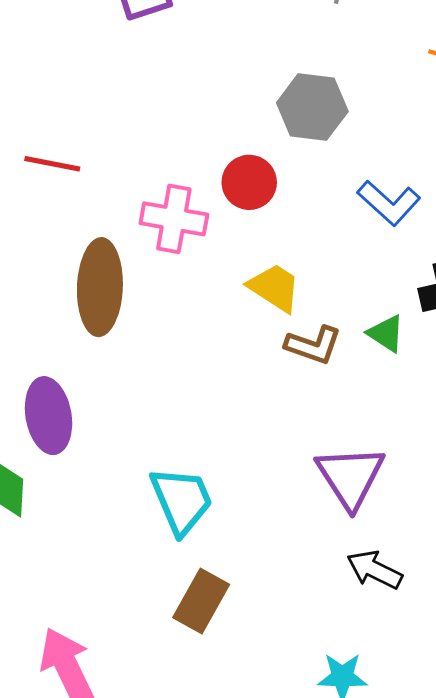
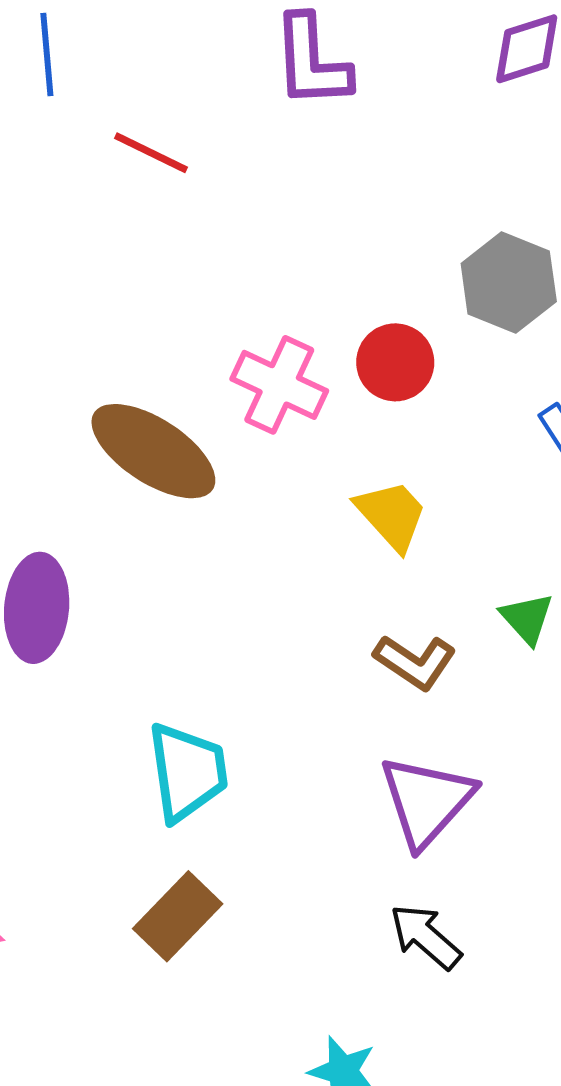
red line: (52, 164) -> (151, 153), moved
brown ellipse: (100, 287) -> (153, 451), turned -74
brown L-shape: (313, 345) -> (415, 662), moved

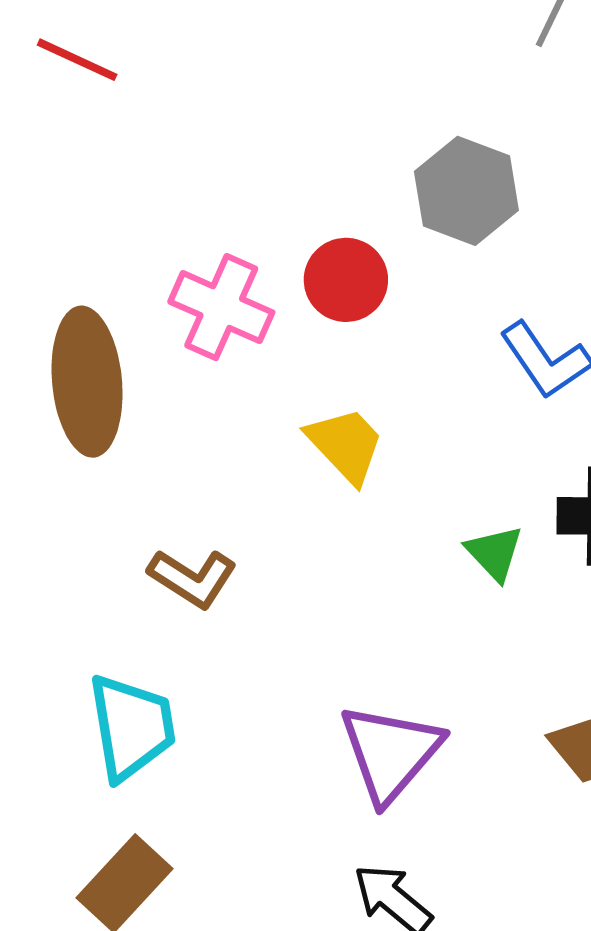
brown ellipse: (153, 451) -> (87, 382), turned 53
brown L-shape: (415, 662) -> (192, 578), moved

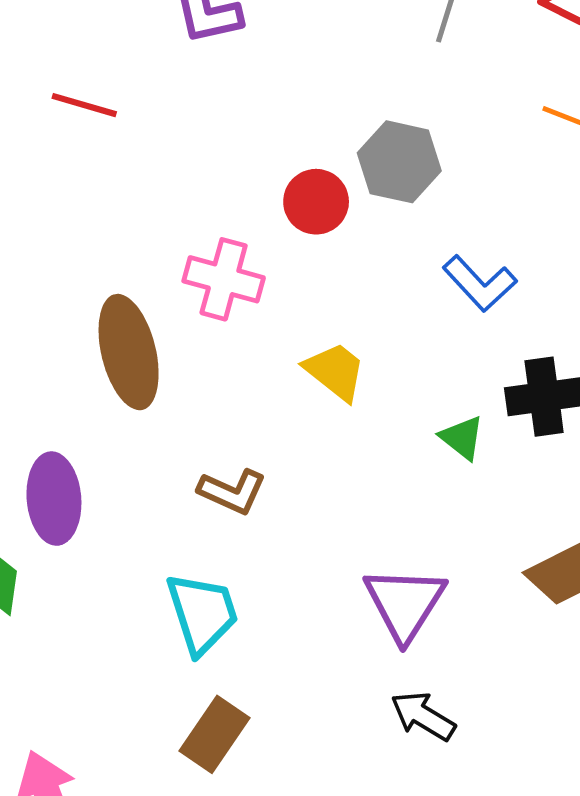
red circle: (346, 280) -> (316, 202), moved

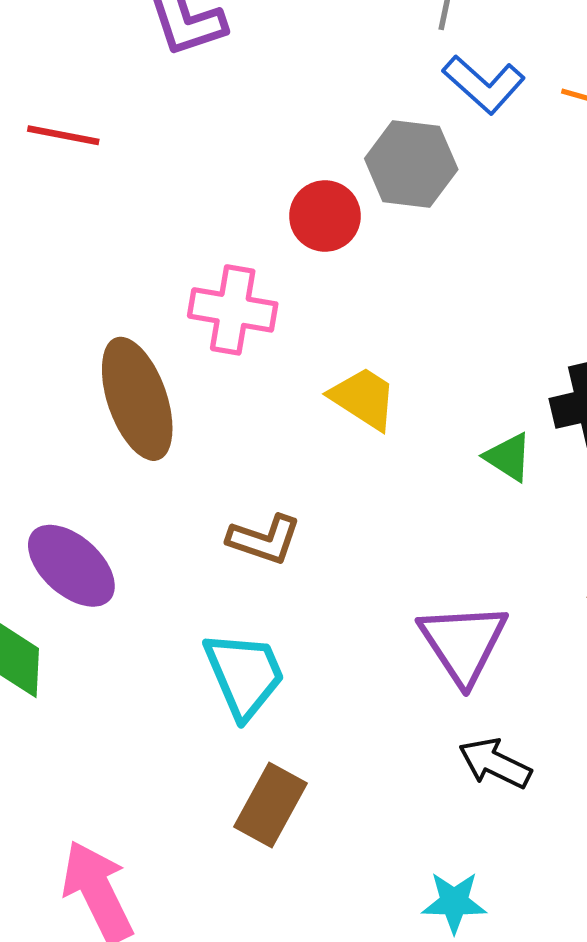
blue L-shape: (480, 283) -> (484, 84), moved
purple ellipse: (54, 499) -> (71, 566), turned -38

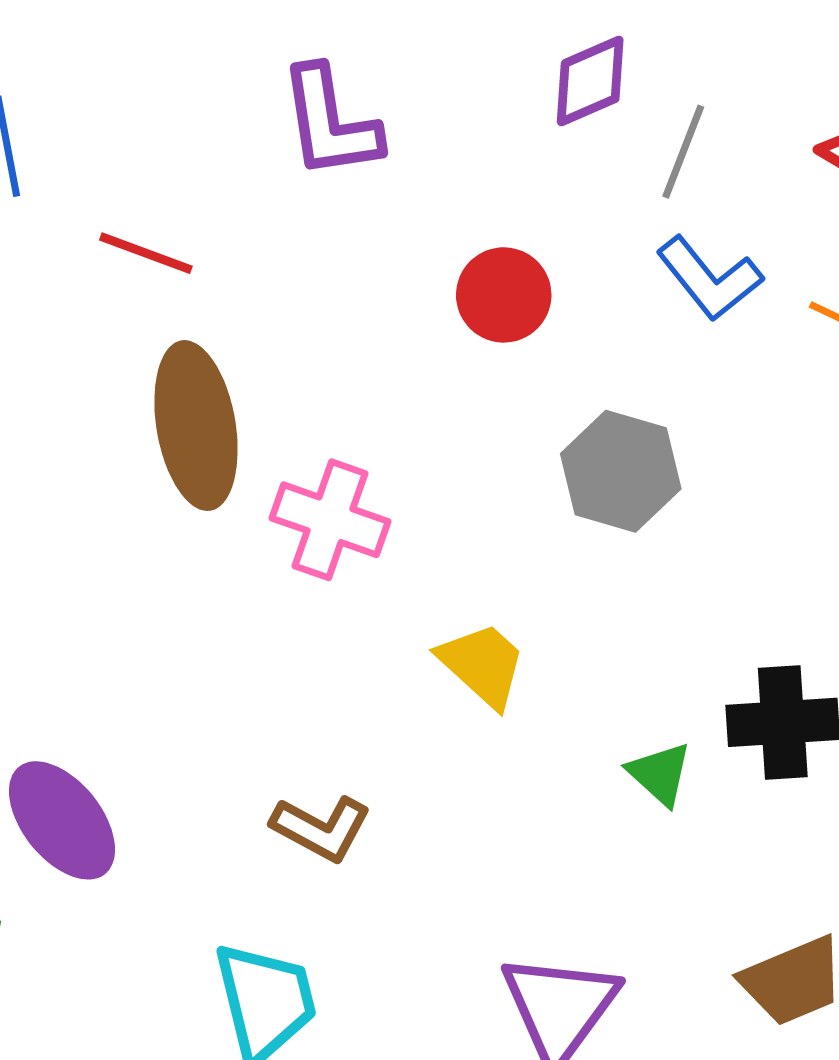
gray hexagon: (411, 164) -> (621, 471), moved
red circle: (325, 216) -> (504, 295), moved
brown ellipse: (137, 399) -> (196, 426), moved

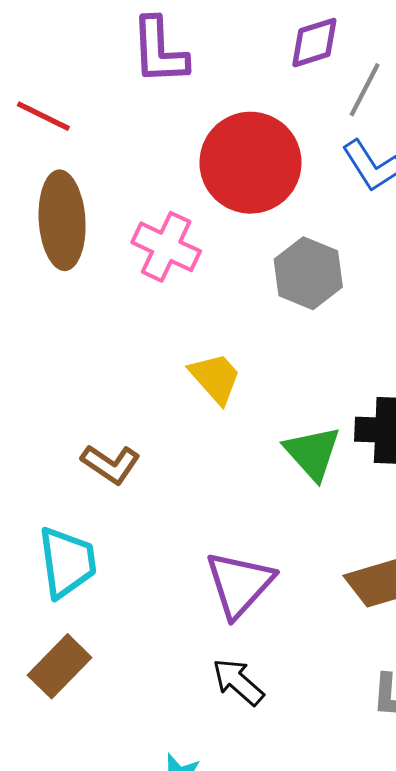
red circle: (504, 295) -> (250, 163), size x1.8
pink cross: (330, 520) -> (166, 247), moved
green triangle: (660, 774) -> (312, 453), size x1.5

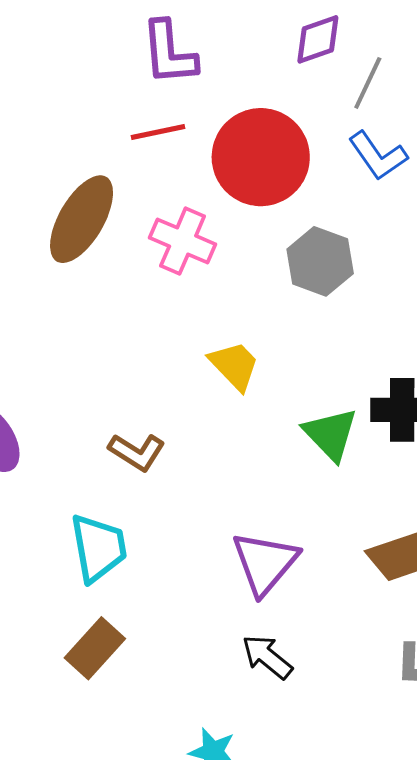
red line: (43, 116) -> (158, 132), moved, turned -36
brown ellipse: (62, 220) -> (82, 219), turned 36

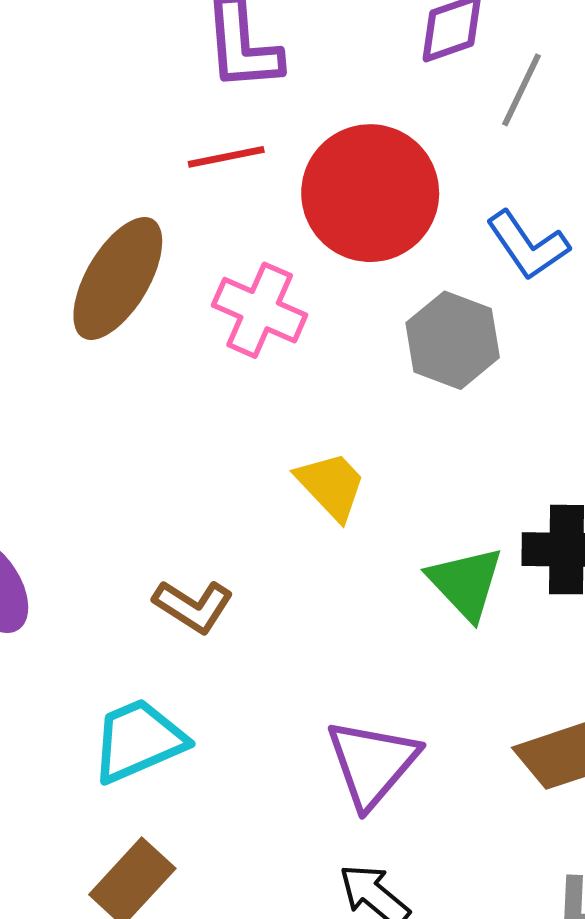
blue L-shape: (378, 156) -> (528, 245), moved
cyan trapezoid: (98, 548) -> (138, 741), turned -104

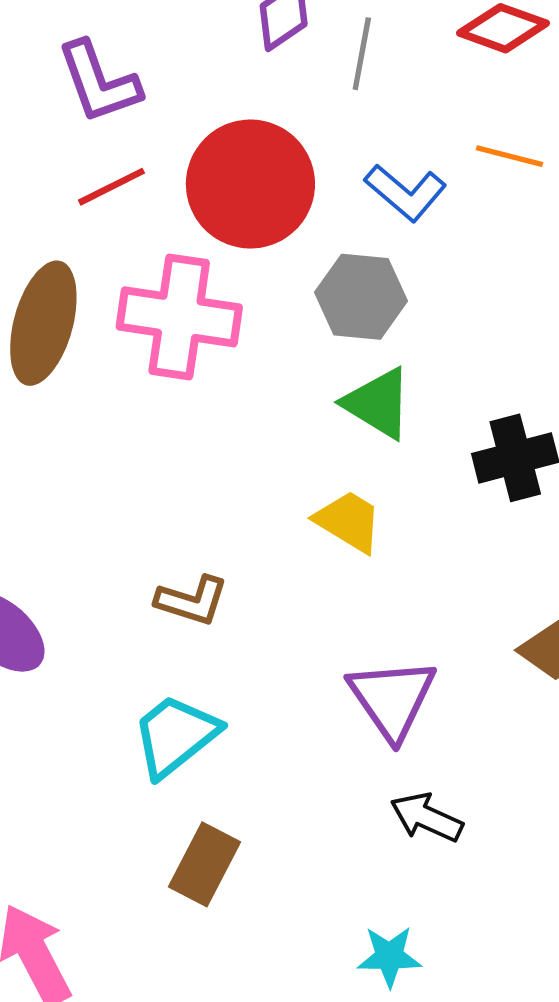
pink cross: (260, 310) -> (179, 317), size x1.4
yellow trapezoid: (331, 486) -> (349, 521), moved
green triangle: (466, 583) -> (378, 403), moved

